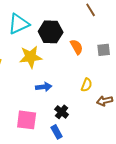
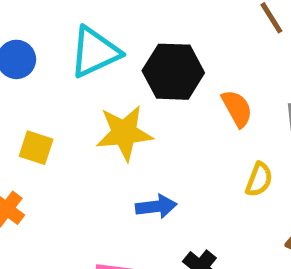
yellow semicircle: (87, 85) -> (259, 180), moved

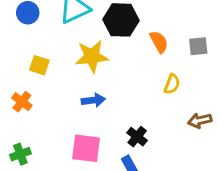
blue arrow: (156, 206) -> (93, 100), moved

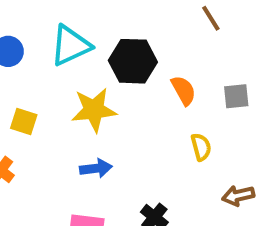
yellow semicircle: (172, 84) -> (201, 147), turned -36

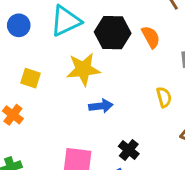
orange semicircle: (184, 90) -> (151, 37), moved
blue arrow: (96, 168) -> (101, 106), moved

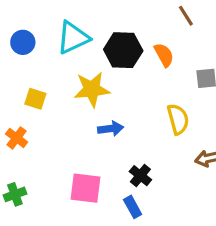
yellow semicircle: (164, 97) -> (178, 119), size x1.4

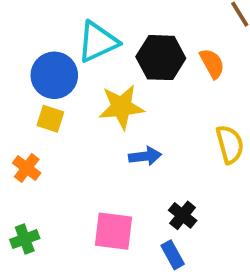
blue circle: (23, 42) -> (54, 75), moved, size x1.5

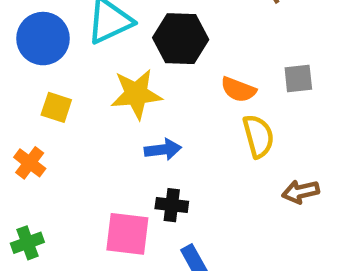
orange semicircle: (212, 63) -> (238, 90), moved, turned 140
blue circle: (54, 75) -> (43, 39), moved
black cross: (183, 215) -> (172, 205), moved, turned -32

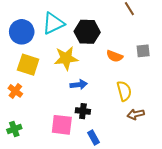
yellow square: (56, 107) -> (28, 65), size x1.5
yellow semicircle: (258, 136) -> (124, 91), moved
brown arrow: (301, 192) -> (136, 114), moved

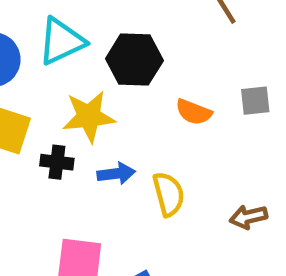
yellow semicircle: (124, 91) -> (169, 194), moved
black cross: (83, 111) -> (57, 162), moved
brown arrow: (136, 114) -> (248, 217), moved

